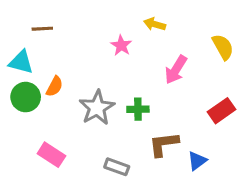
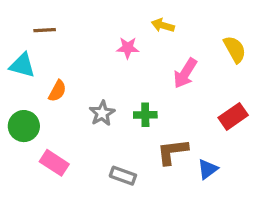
pink star: (121, 45) -> (128, 48), turned -30
green circle: (26, 97) -> (24, 126), moved
gray star: (97, 108) -> (102, 113), size x0.7

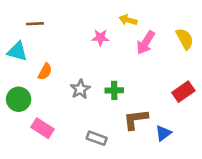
pink arrow: (185, 73) -> (146, 43), moved

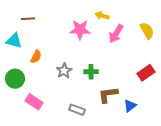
pink star: (100, 38) -> (80, 30), size x1.5

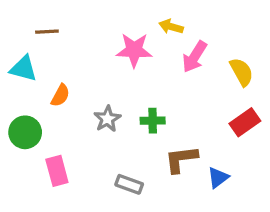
yellow semicircle: (147, 31) -> (242, 72), moved
pink rectangle: (34, 102) -> (57, 171), turned 42

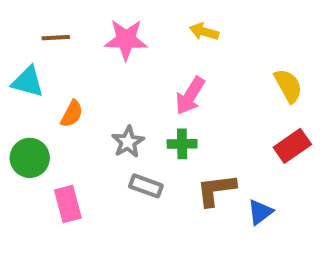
pink star: (134, 50) -> (126, 40), moved
pink arrow: (195, 57) -> (190, 96), moved
gray rectangle: (129, 184) -> (146, 186), moved

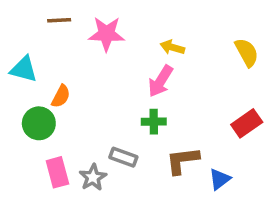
yellow arrow: (204, 32) -> (172, 47), moved
brown line: (56, 38) -> (59, 20), moved
yellow semicircle: (288, 86) -> (247, 52), moved
gray star: (128, 142) -> (93, 177), moved
green circle: (30, 158) -> (39, 123), moved

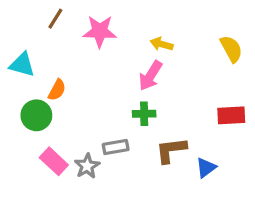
brown line: (59, 20) -> (55, 19), turned -55
red rectangle: (247, 123) -> (231, 115), turned 32
gray rectangle: (123, 157) -> (116, 147), turned -30
pink rectangle: (57, 172) -> (54, 161), turned -32

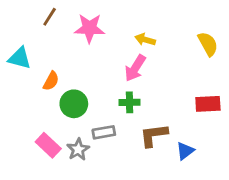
green circle: (36, 115) -> (74, 104), moved

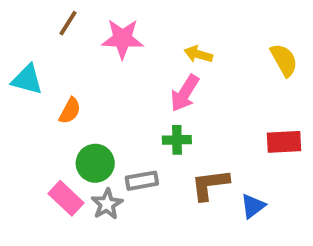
green circle: (74, 104) -> (95, 163), moved

